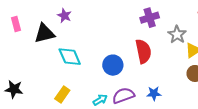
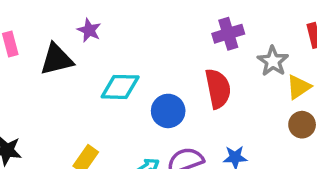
cyan diamond: (70, 57) -> (120, 87), moved, turned -65

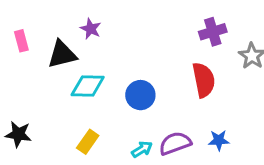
cyan diamond: (120, 87) -> (88, 86), moved
blue circle: (168, 111) -> (140, 95), moved

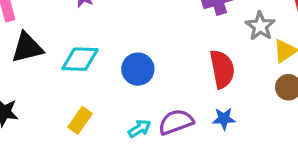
black triangle: (62, 54) -> (27, 48), moved
red semicircle: (204, 80) -> (222, 69), moved

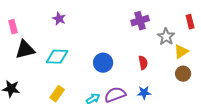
blue circle: (138, 69) -> (103, 63), moved
red semicircle: (222, 69) -> (143, 63), size x0.6

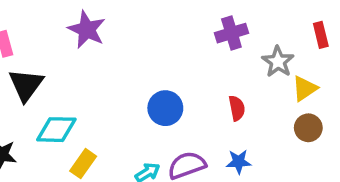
purple star: (59, 19) -> (87, 29), size x1.5
black triangle: (25, 50) -> (26, 85), turned -40
cyan diamond: (57, 57) -> (56, 130), moved

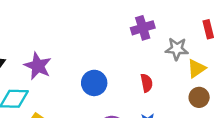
purple star: (87, 29) -> (38, 66), moved
gray star: (278, 62) -> (177, 49), turned -30

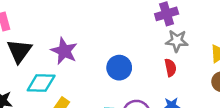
gray star: (177, 49) -> (177, 41), moved

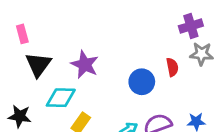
red semicircle: (170, 68) -> (172, 67), moved

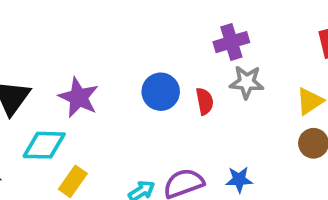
blue circle: (142, 82) -> (161, 92), moved

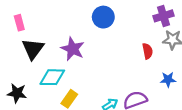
blue circle: (161, 92) -> (103, 17), moved
blue star: (239, 180) -> (168, 79), moved

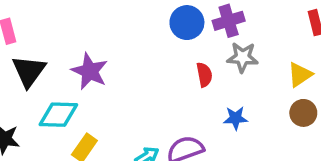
blue circle: (103, 17) -> (187, 23), moved

